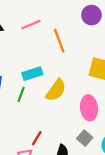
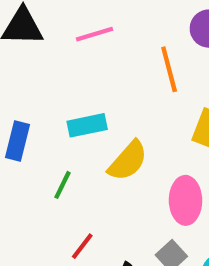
orange line: (59, 41) -> (169, 69), moved
green line: (21, 94) -> (62, 185), moved

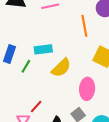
green line: (62, 185) -> (26, 66), moved

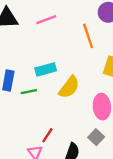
green line: (26, 66) -> (29, 92), turned 56

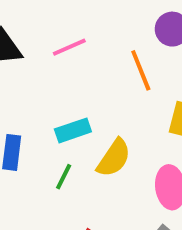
green line: (29, 92) -> (64, 177), moved, turned -49

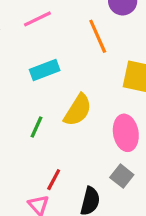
cyan rectangle: (73, 130) -> (45, 70), moved

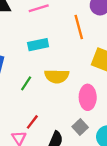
yellow semicircle: (78, 110) -> (57, 76), turned 50

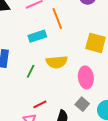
orange line: (79, 27) -> (57, 19), moved
red line: (32, 122) -> (40, 104), turned 32

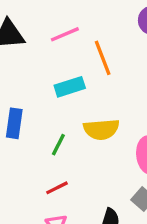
red line: (40, 104) -> (57, 188), moved

